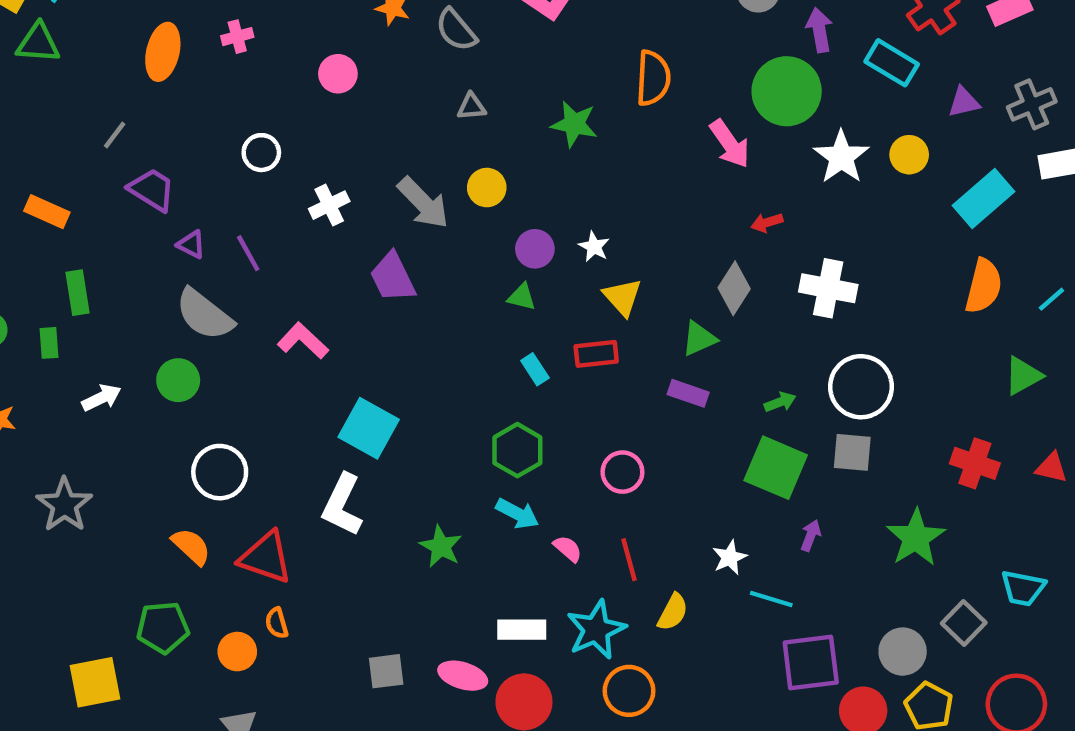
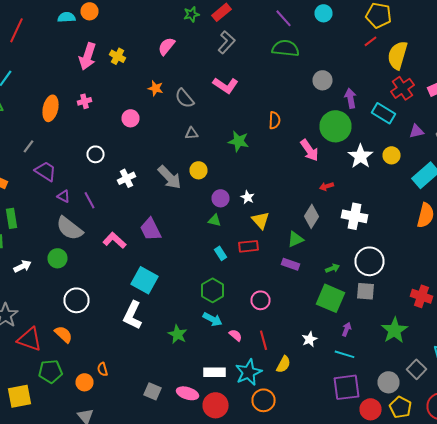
orange semicircle: (653, 78) -> (274, 120), size x0.7
purple trapezoid: (393, 277) -> (150, 229), moved
red triangle: (266, 557) -> (30, 339), moved
cyan line: (771, 599) -> (344, 354), moved
gray square: (386, 671) -> (152, 391), turned 30

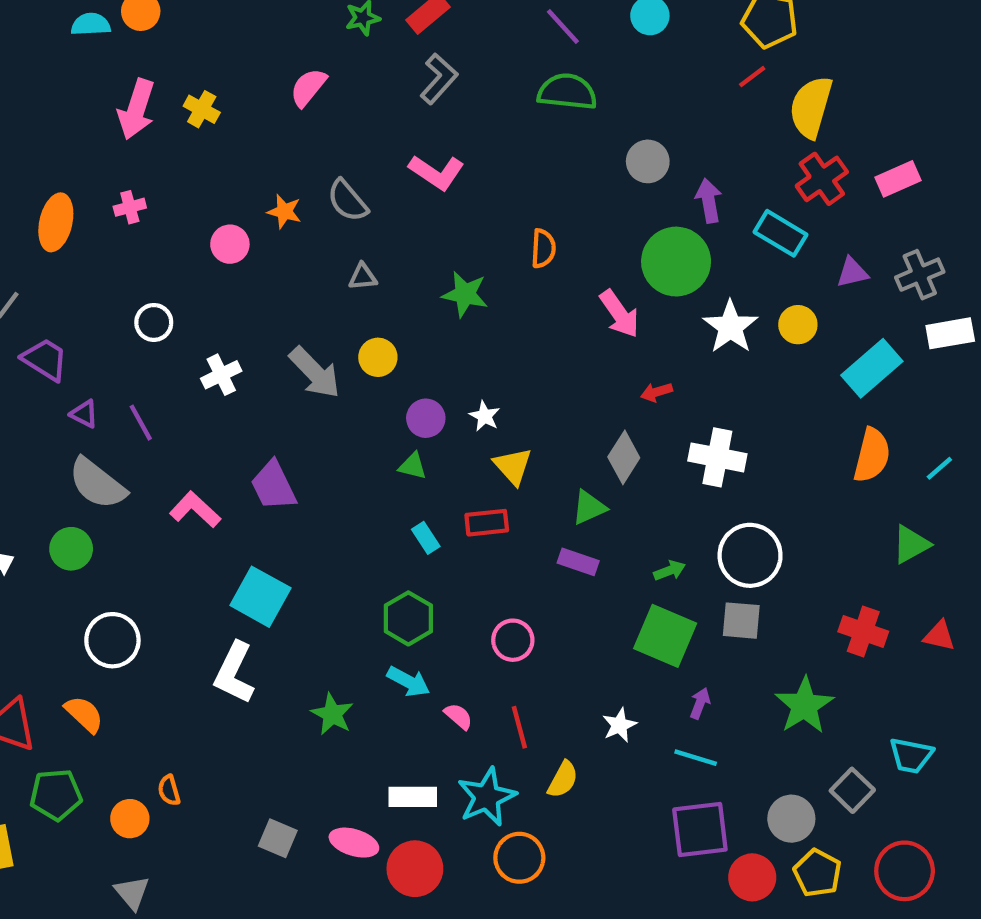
orange star: (156, 88) -> (284, 211), moved

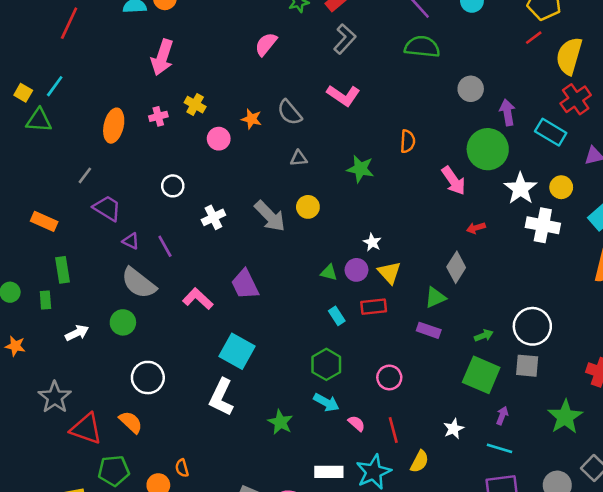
yellow cross: (202, 109) -> (195, 105), moved
purple circle: (426, 418) -> (356, 270), moved
white cross: (717, 457) -> (543, 225), moved

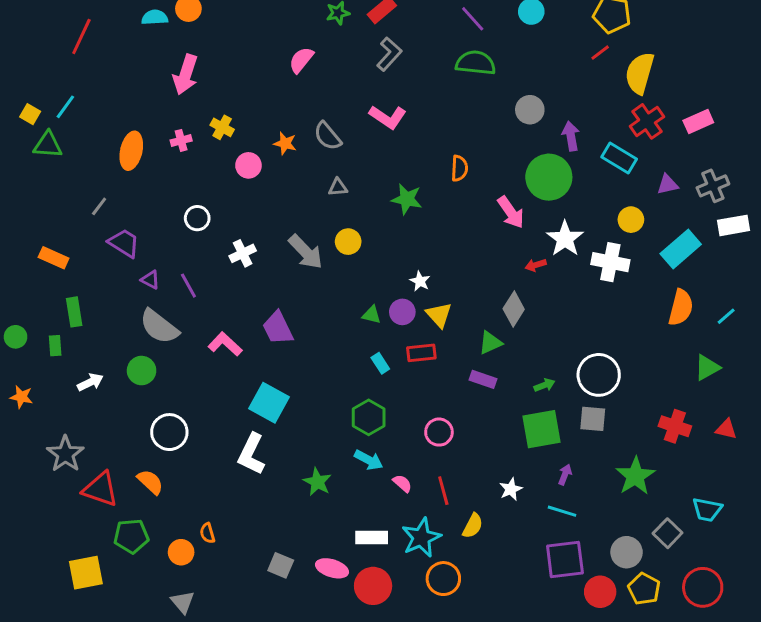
white star: (521, 189) -> (565, 239), moved
green square: (481, 375) -> (542, 429), turned -33

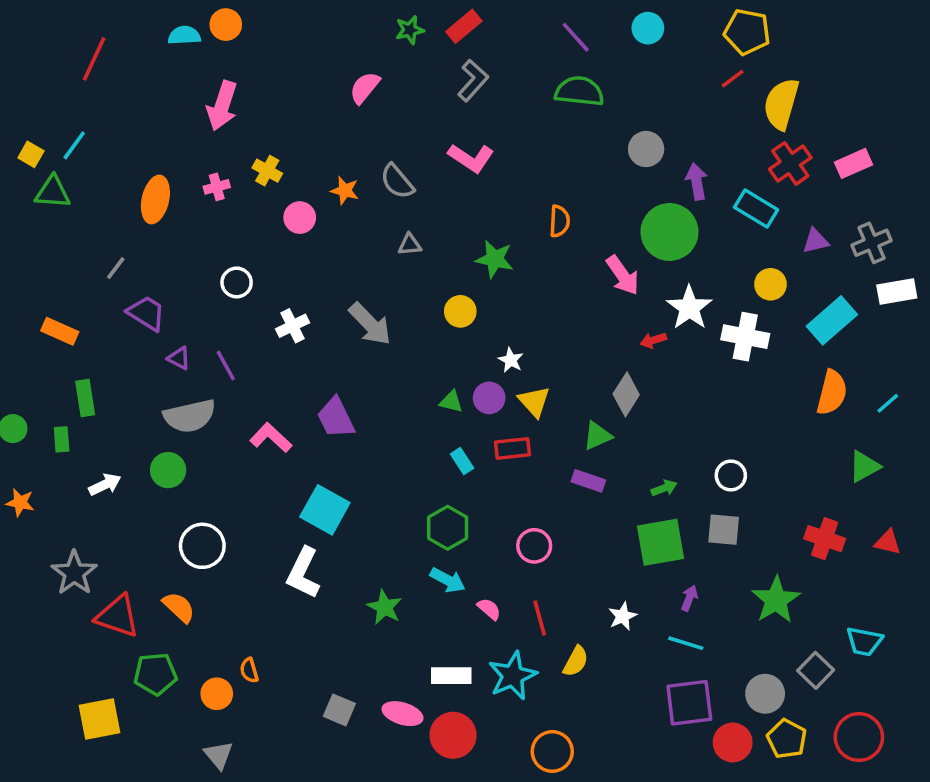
yellow circle: (348, 242) -> (460, 311), moved
gray semicircle: (159, 327) -> (190, 416), turned -51
white circle: (599, 375) -> (731, 475), size x0.6
orange circle: (443, 579) -> (552, 751), moved

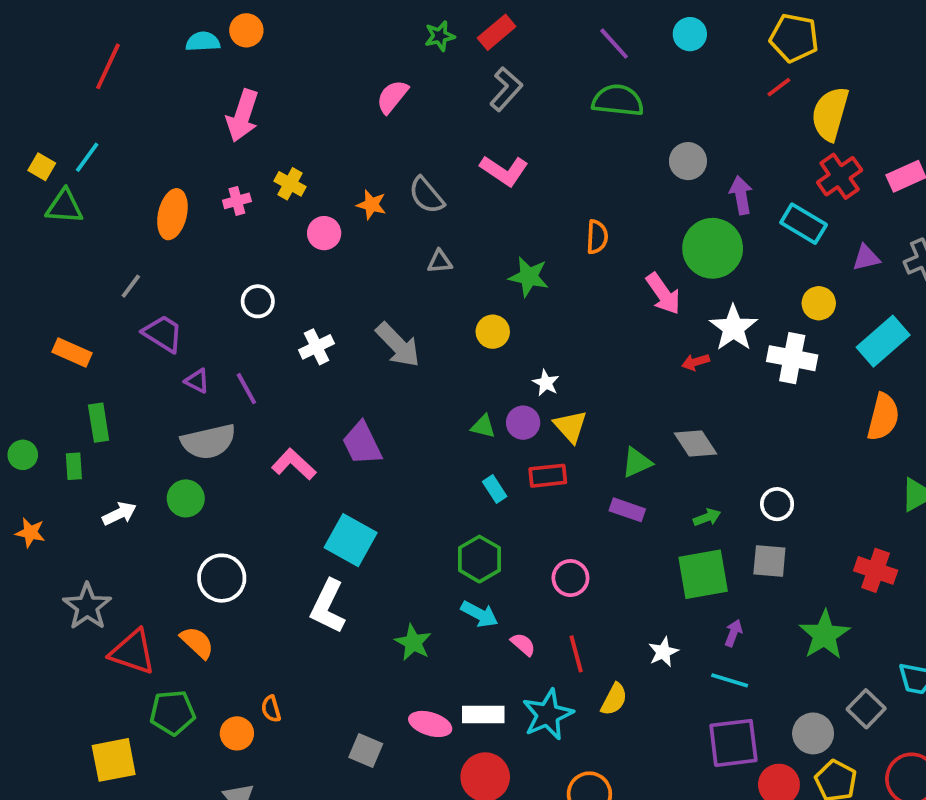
gray diamond: (626, 394) -> (696, 443), moved, turned -66
pink ellipse: (403, 714) -> (430, 724), moved

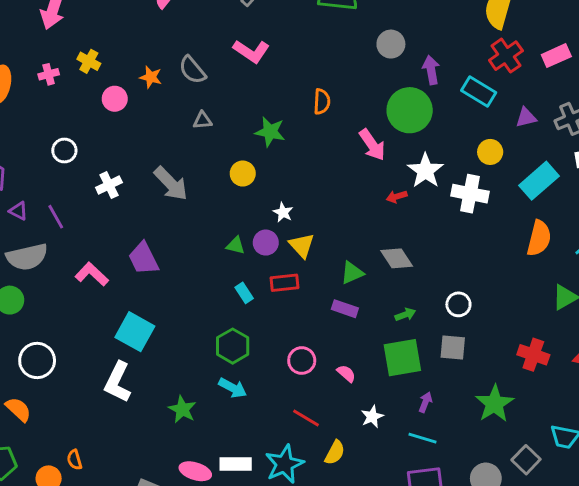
pink semicircle: (523, 644) -> (346, 373), moved
red line: (576, 654) -> (306, 418), turned -44

